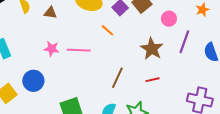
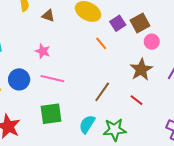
pink circle: (169, 19) -> (152, 42), moved
pink line: (79, 50) -> (52, 79), moved
red line: (153, 80) -> (136, 100), turned 40

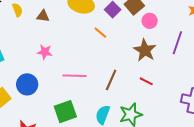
pink line: (52, 79) -> (75, 76), moved

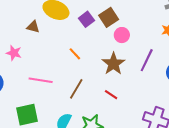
brown triangle: (43, 16) -> (33, 27), moved
orange line: (100, 33) -> (75, 54), moved

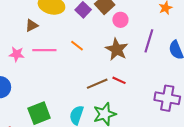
brown triangle: (33, 27) -> (32, 25), turned -32
pink line: (41, 80) -> (44, 50), moved
brown line: (76, 89) -> (97, 84), moved, turned 45

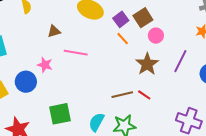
brown triangle: (32, 25) -> (54, 31), moved
orange line: (77, 46) -> (123, 39), moved
pink star: (17, 54) -> (45, 65), moved

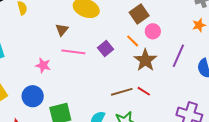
purple square: (121, 19) -> (105, 48), moved
brown triangle: (54, 31) -> (62, 30), moved, turned -32
orange line: (123, 39) -> (133, 41), moved
blue circle: (26, 82) -> (33, 96), moved

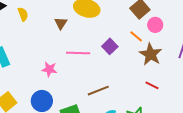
brown triangle: (62, 30) -> (61, 23), moved
brown line: (122, 92) -> (98, 91), moved

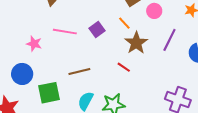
pink circle: (155, 25) -> (154, 11), moved
red line: (152, 85) -> (124, 67), moved

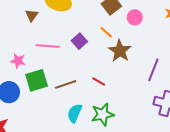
purple line: (169, 40) -> (153, 70), moved
red line: (124, 67) -> (99, 81), moved
green square: (49, 93) -> (37, 80), moved

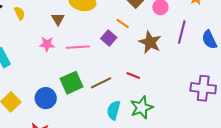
orange line: (106, 32) -> (123, 24), moved
pink star: (18, 61) -> (47, 44), moved
purple line: (153, 70) -> (182, 32), moved

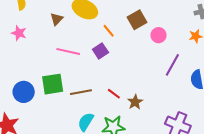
orange line: (123, 24) -> (109, 31), moved
brown star: (150, 42) -> (135, 102), moved, size x0.7
pink star: (47, 44) -> (19, 33), moved

